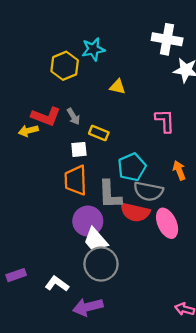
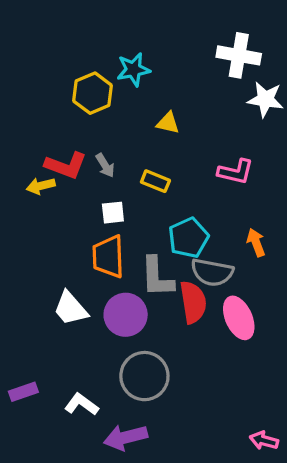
pink L-shape: (165, 121) -> (236, 172), turned 105
yellow rectangle: (99, 133) -> (155, 181), moved
red semicircle: (135, 212) -> (193, 302), turned -112
white trapezoid: (95, 240) -> (71, 308), moved

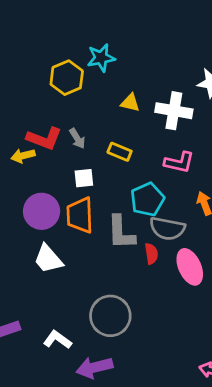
white cross: (239, 55) -> (174, 111), moved
pink L-shape: (236, 172) -> (179, 162), moved
red semicircle: (193, 302) -> (151, 254), size x0.6
purple circle: (126, 315) -> (42, 211), moved

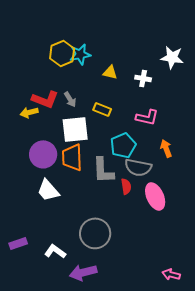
cyan star: (101, 58) -> (80, 54), moved
white cross: (174, 111) -> (143, 78), size x0.6
white square: (84, 178) -> (75, 129), size x1.8

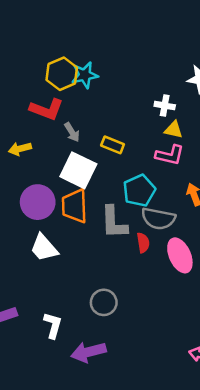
yellow triangle: (110, 72) -> (174, 130), moved
red L-shape: (45, 99) -> (47, 109), moved
white square: (75, 129) -> (78, 170), turned 32
gray circle: (95, 233) -> (104, 302), size x0.7
white L-shape: (55, 251) -> (53, 325), turned 70

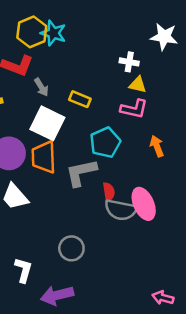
cyan star: (85, 75) -> (53, 33), turned 30
gray semicircle: (158, 219) -> (121, 210), moved
gray L-shape: (114, 222) -> (81, 173), turned 80

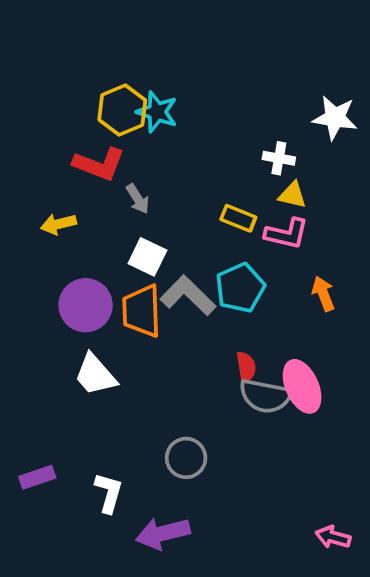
yellow rectangle: (80, 99) -> (238, 218), moved
white square: (47, 123) -> (147, 257), size x0.7
gray L-shape: (81, 173) -> (188, 296), moved, turned 56

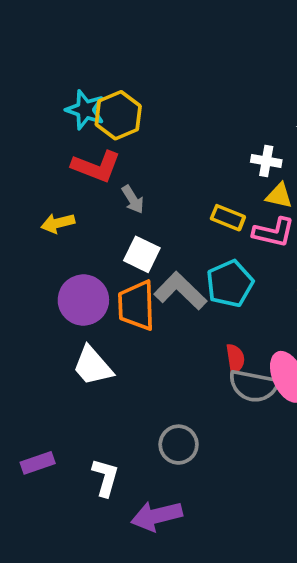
cyan star: (157, 112) -> (85, 110), moved

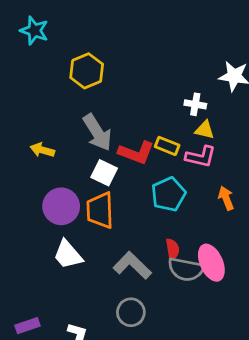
cyan star: (85, 110) -> (34, 31), moved
red L-shape: (96, 166) -> (136, 153), moved
gray arrow: (133, 199) -> (97, 133), size x1.8
yellow arrow: (58, 223) -> (42, 150), turned 30
gray L-shape: (180, 291) -> (132, 265), moved

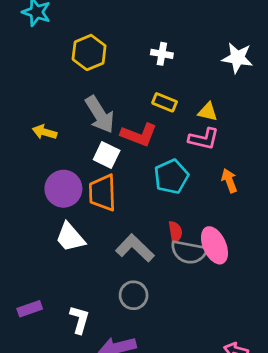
white cross: (195, 104) -> (162, 54), moved
yellow rectangle: (167, 146) -> (165, 102), moved

